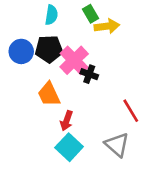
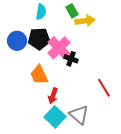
gray triangle: (117, 145) -> (79, 115), moved

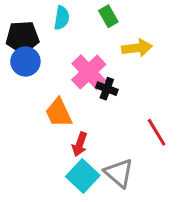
yellow arrow: (85, 21) -> (137, 48), moved
black pentagon: (39, 39) -> (22, 37), moved

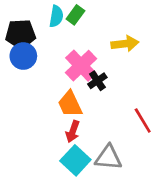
green rectangle: (108, 16) -> (75, 15), moved, turned 66
black cross: (107, 89) -> (97, 81), turned 36
orange trapezoid: (59, 113) -> (70, 104), moved
gray triangle: (119, 173) -> (108, 158), turned -36

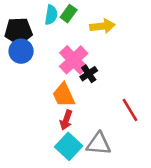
yellow arrow: (125, 44) -> (102, 26), moved

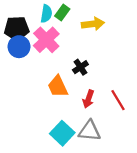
pink cross: (74, 60) -> (46, 40), moved
red arrow: (66, 120) -> (88, 99), moved

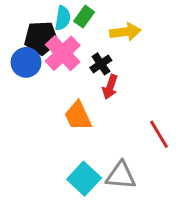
black pentagon: (17, 28) -> (41, 38), moved
black cross: (80, 67) -> (101, 64), moved
red arrow: (88, 99) -> (110, 87), moved

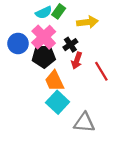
cyan semicircle: (63, 18) -> (44, 12), turned 56
black pentagon: (41, 38) -> (44, 56), moved
red line: (159, 134) -> (101, 71), moved
cyan square: (84, 179) -> (58, 102), moved

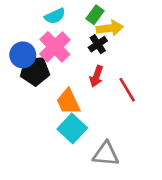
green rectangle: (59, 11) -> (95, 15), moved
black cross: (70, 45) -> (98, 44), moved
black pentagon: (44, 56) -> (35, 71), moved

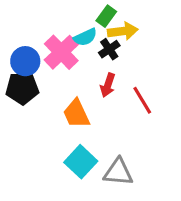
cyan semicircle: (55, 16) -> (85, 37), moved
black pentagon: (35, 71) -> (22, 88), moved
cyan square: (72, 129) -> (81, 162), moved

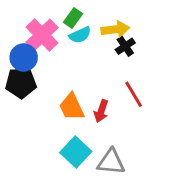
green rectangle: (106, 16) -> (73, 18), moved
black cross: (109, 49) -> (125, 46), moved
pink cross: (61, 52) -> (42, 35), moved
red arrow: (108, 85) -> (101, 111), moved

